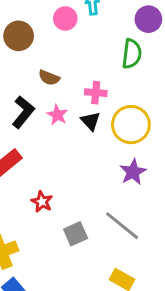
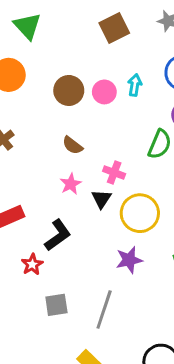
brown circle: (19, 36) -> (69, 90), moved
black L-shape: (23, 112) -> (58, 235), moved
gray line: (122, 226) -> (104, 309), turned 54

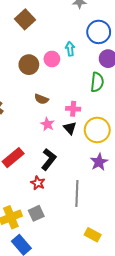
brown square: (114, 28) -> (25, 19), moved
gray square: (56, 305) -> (36, 213), moved
gray line: (104, 309) -> (77, 193), moved

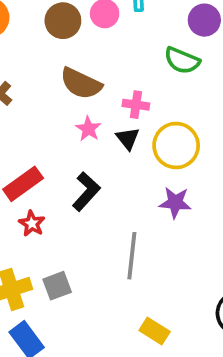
green semicircle: (97, 82) -> (182, 61), turned 102
brown semicircle: (41, 99) -> (81, 84), size x1.6
purple star: (99, 162) -> (175, 203), turned 30
red star: (38, 183) -> (32, 224), moved

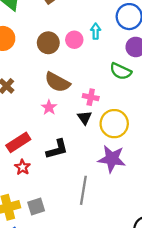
pink star: (88, 129) -> (49, 107), moved
black L-shape: (86, 191) -> (57, 149), turned 30
purple star: (175, 203) -> (112, 159), size x1.4

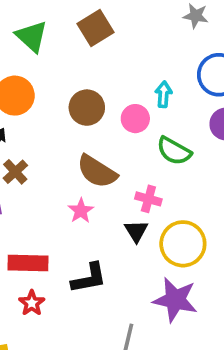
pink circle: (74, 40) -> (135, 119), moved
green semicircle: (121, 71) -> (174, 151), moved
red rectangle: (18, 142) -> (28, 263), turned 30

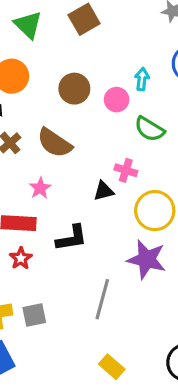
brown semicircle: (97, 171) -> (55, 143), moved
pink star: (81, 211) -> (40, 188), moved
black triangle: (136, 231) -> (104, 191), moved, turned 45

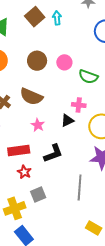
cyan arrow: (142, 79) -> (57, 18), moved
pink star: (40, 188) -> (38, 125), moved
gray square: (34, 315) -> (38, 194), moved

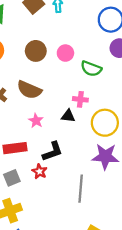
black triangle: (67, 120) -> (68, 116), turned 32
red star: (24, 172) -> (39, 171), moved
gray square: (38, 194) -> (12, 178), moved

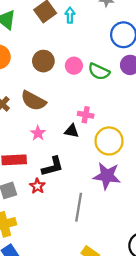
green semicircle: (91, 69) -> (99, 72), moved

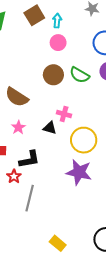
brown circle: (43, 61) -> (53, 75), moved
pink circle: (74, 66) -> (58, 43), moved
gray line: (79, 207) -> (30, 198), moved

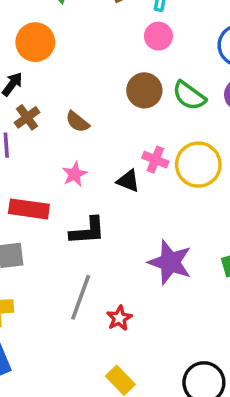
brown semicircle: (17, 97) -> (77, 122), size x0.6
yellow circle: (84, 140) -> (198, 165), moved
red star: (14, 176) -> (119, 318), moved

